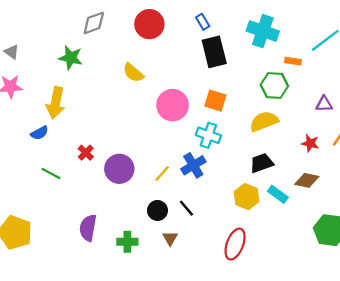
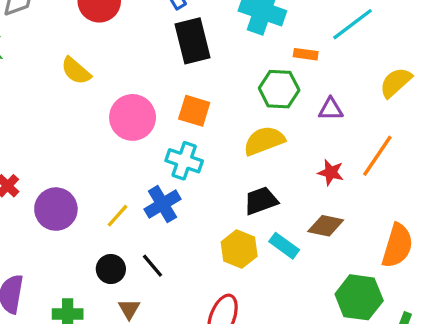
purple triangle: (324, 104) -> (331, 109), moved

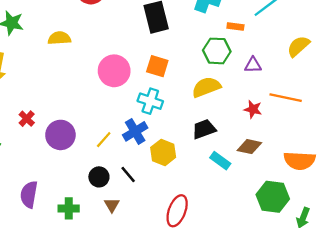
yellow semicircle: (76, 71) -> (59, 38), moved, turned 135
orange line: (377, 156) -> (286, 98), turned 68
orange semicircle: (397, 246) -> (300, 161), turned 76
yellow hexagon: (239, 249) -> (163, 152), moved

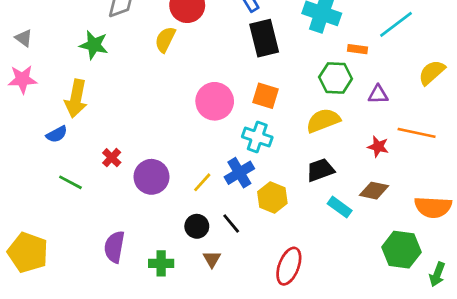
yellow semicircle: (59, 38) -> (165, 39), moved, turned -60

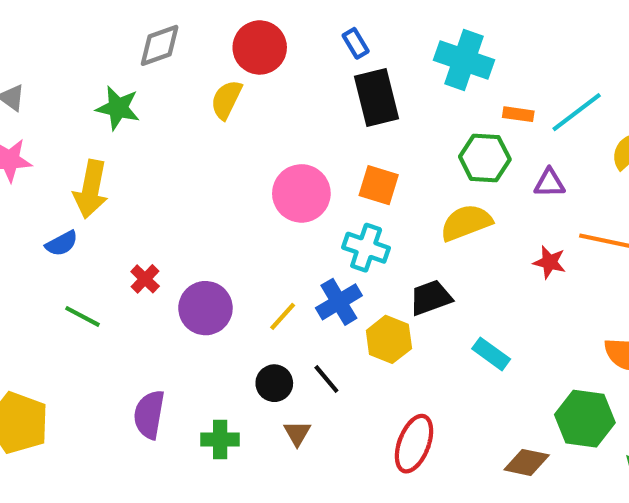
cyan line: (396, 24) -> (577, 112), moved
black trapezoid: (320, 170) -> (431, 298), moved
brown diamond: (374, 191) -> (527, 462), moved

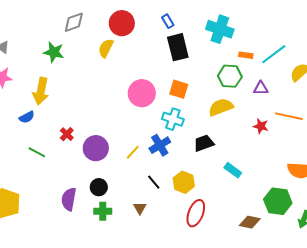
yellow hexagon: (389, 339) -> (184, 182), moved
black circle: (274, 383) -> (99, 187), moved

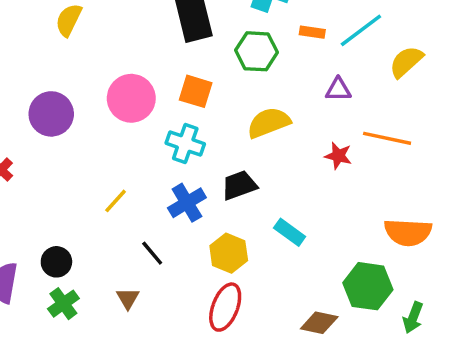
green hexagon: (230, 76) -> (257, 51), moved
blue cross: (160, 145) -> (187, 203), moved
purple circle: (96, 148) -> (51, 114), moved
yellow hexagon: (184, 182) -> (229, 253), moved
green cross: (103, 211) -> (63, 304), turned -36

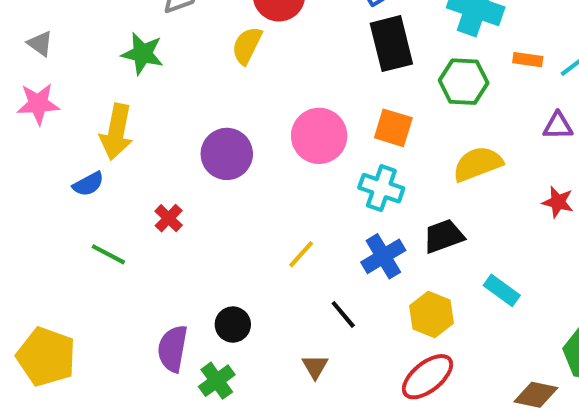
green cross: (63, 304) -> (217, 381), moved
red ellipse: (225, 307) -> (427, 377), turned 30

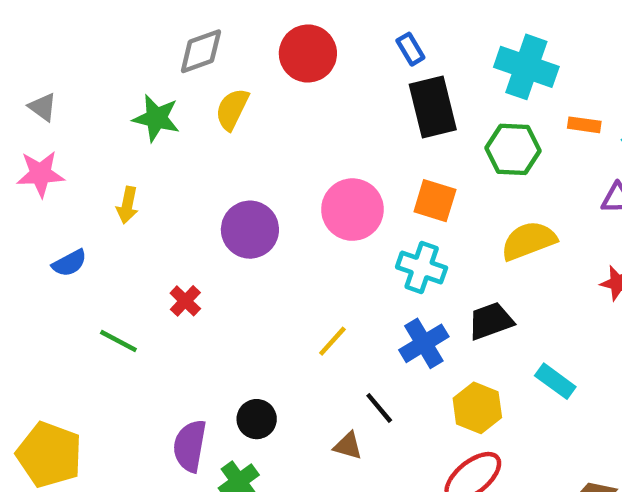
yellow semicircle: (247, 46) -> (232, 109), moved
yellow arrow: (116, 132) -> (127, 205), size x0.6
blue semicircle: (88, 184) -> (69, 263), moved
brown triangle: (315, 367) -> (348, 446), moved, turned -44

